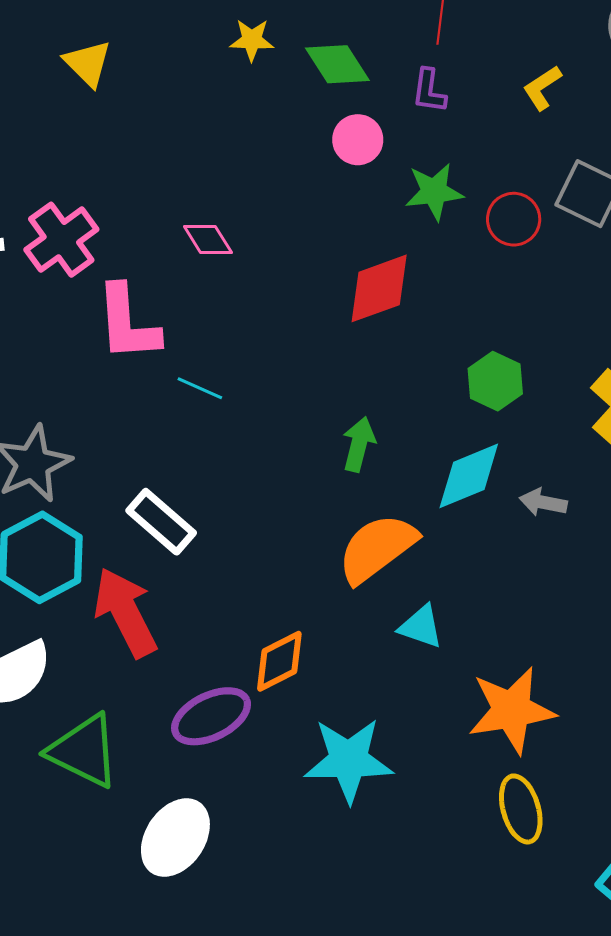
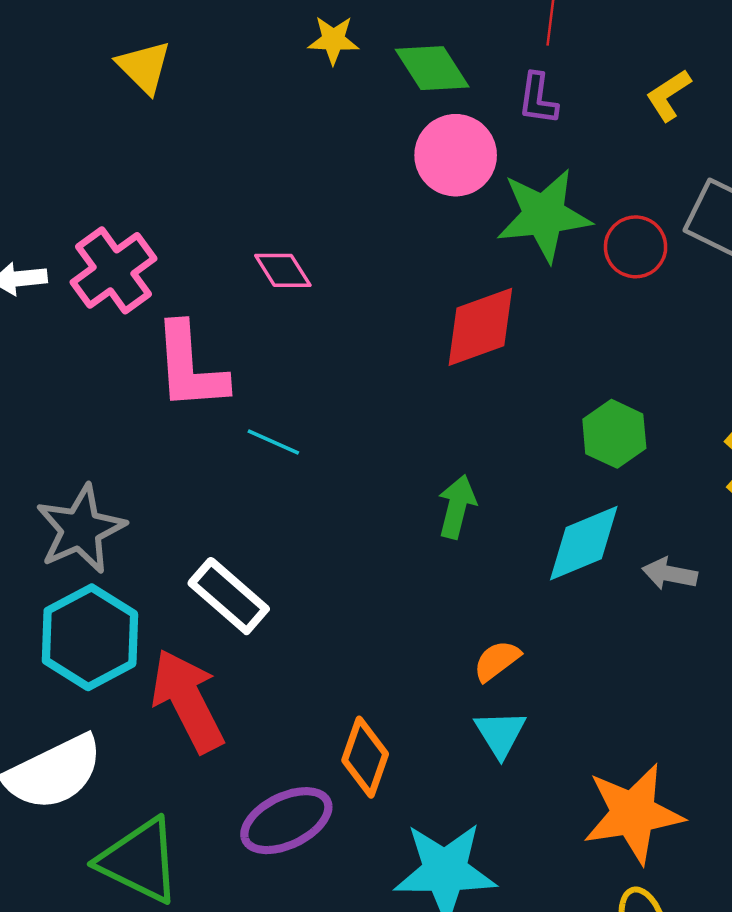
pink circle: (358, 140) -> (456, 155), size x1.4
green star: (434, 192) -> (544, 215), size x1.4
orange semicircle: (377, 548) -> (497, 661), moved, size x0.5
cyan triangle: (421, 627) -> (500, 734), moved, turned 39
orange diamond: (279, 661) -> (365, 757), turned -44

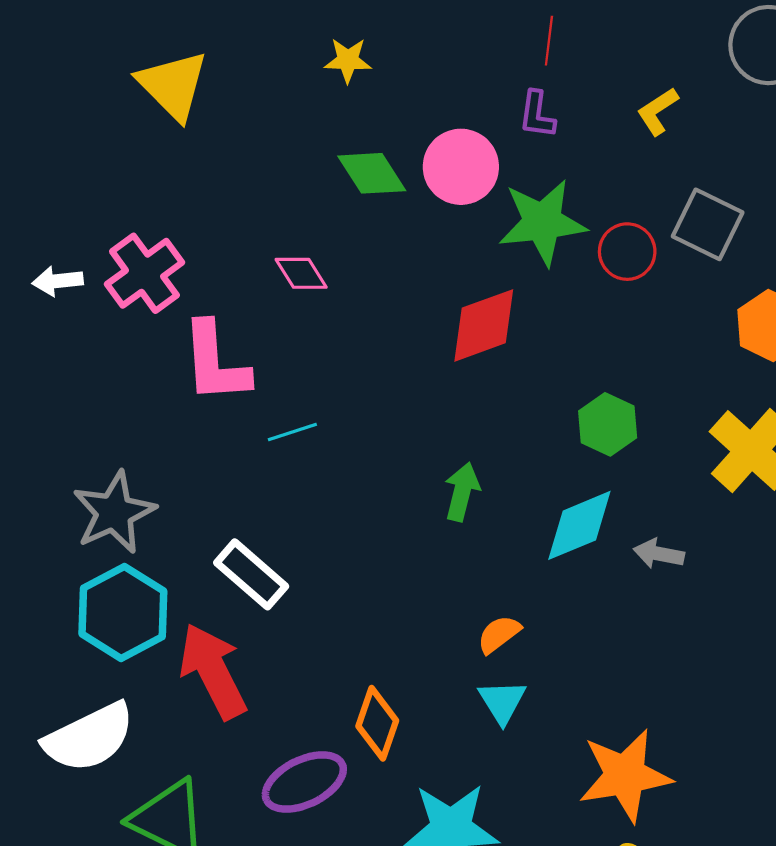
yellow triangle: (144, 67) -> (173, 85), size x1.4
green diamond: (432, 68) -> (372, 173), moved
cyan line: (273, 442) -> (292, 432), turned -42

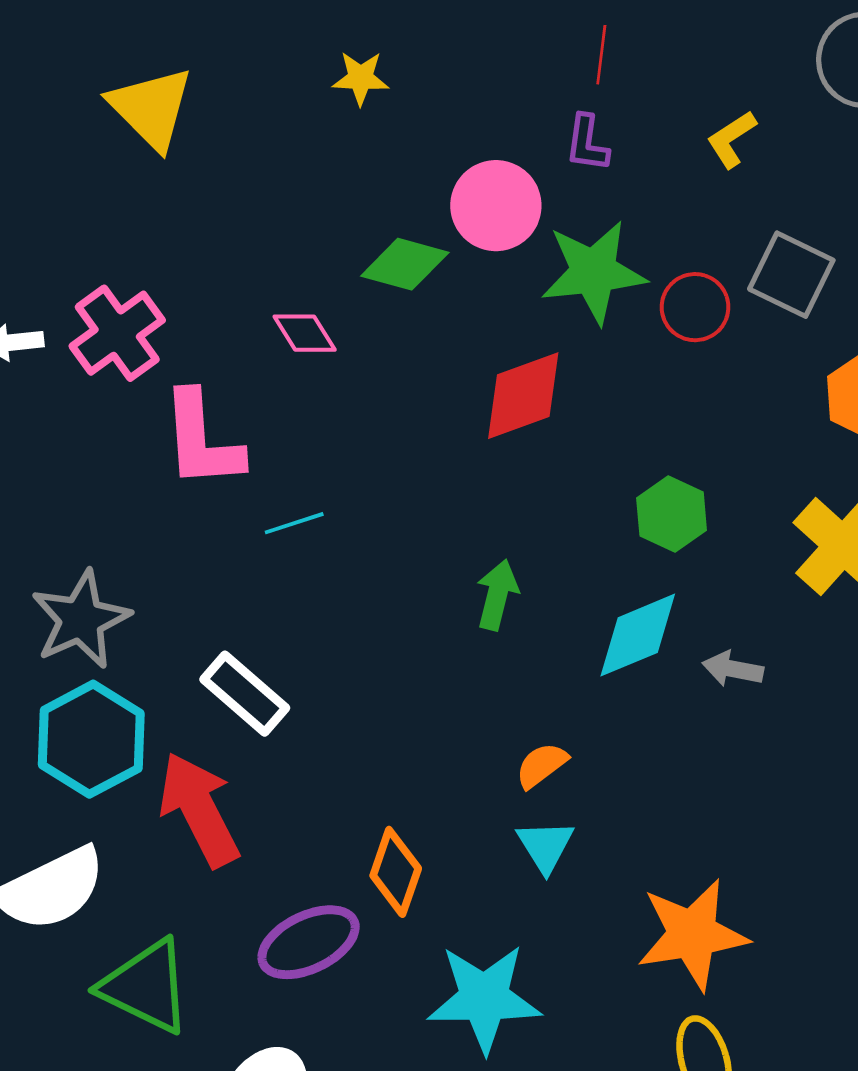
green diamond: (372, 173) -> (405, 264), moved, turned -42

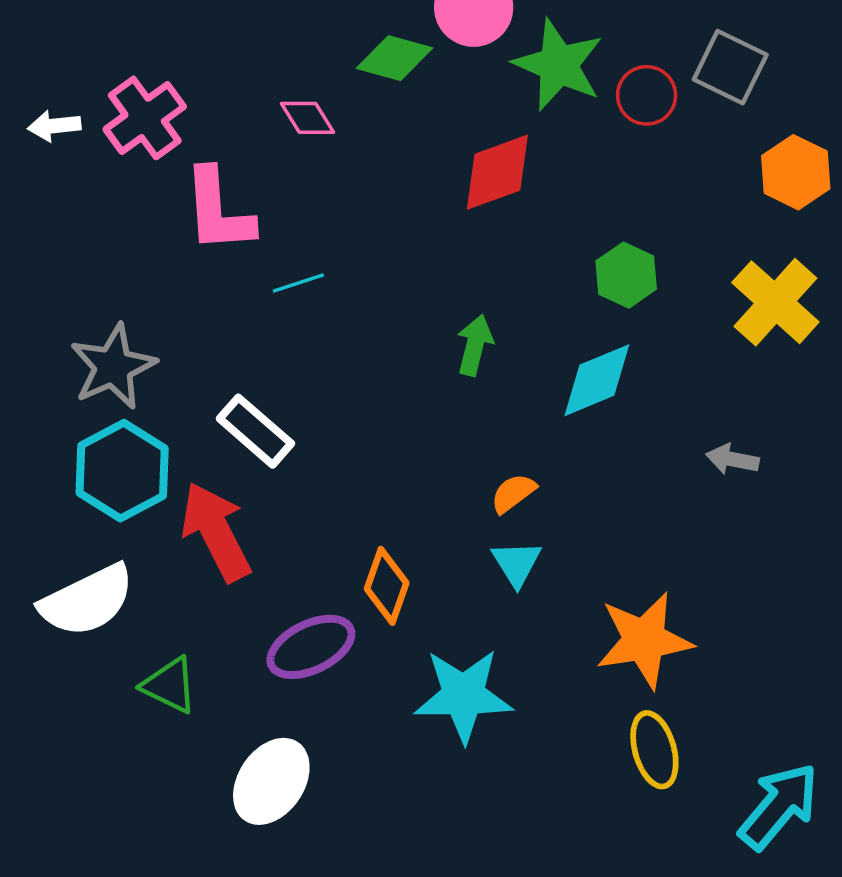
green star: (594, 272) -> (558, 65), turned 30
gray arrow: (733, 669) -> (732, 459), moved
green triangle: (146, 986) -> (170, 685), size x0.7

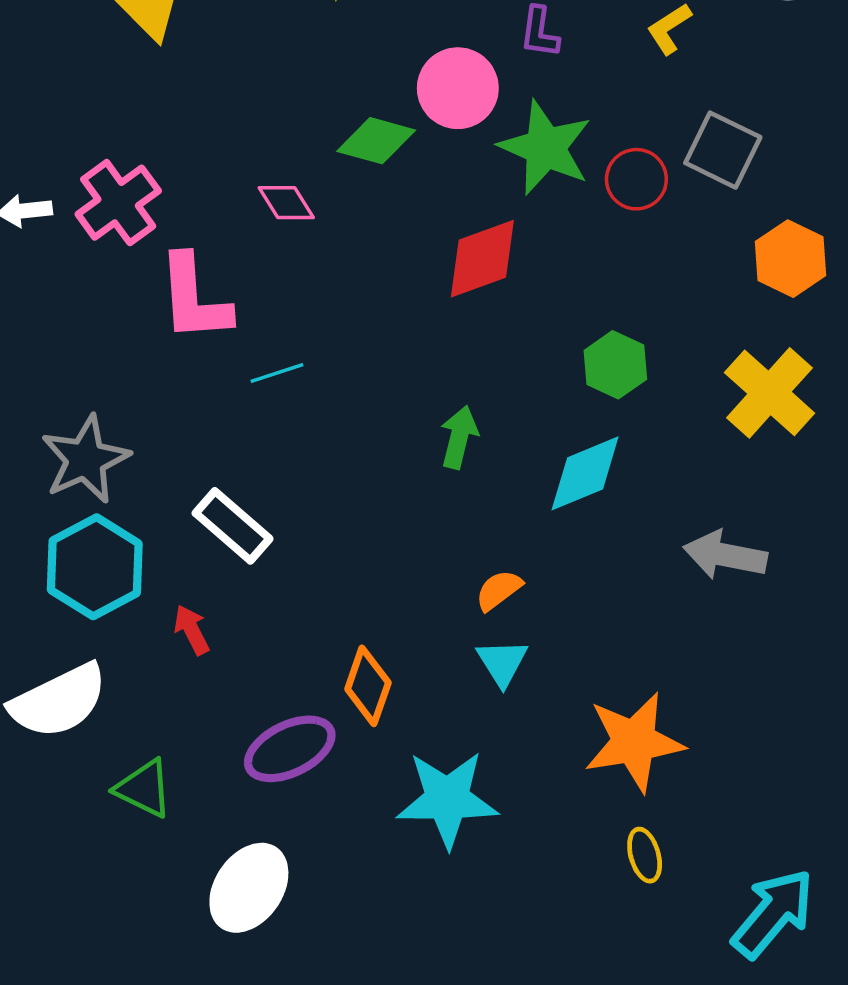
gray arrow: (732, 459) -> (725, 555), size x1.5
red arrow: (216, 532) -> (192, 630), size x0.5
yellow ellipse: (654, 750) -> (645, 855), size x0.7

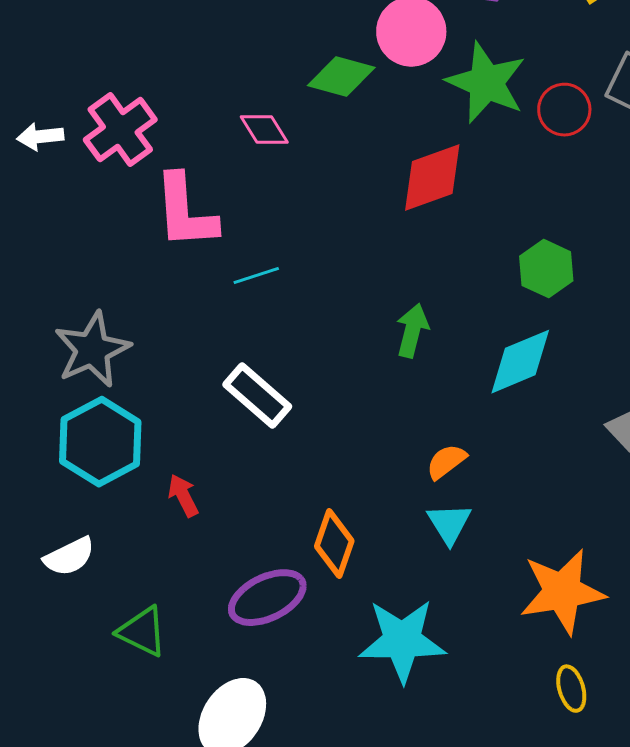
white rectangle: (233, 526) -> (257, 396), moved
white semicircle: (59, 701) -> (69, 557), size x0.6

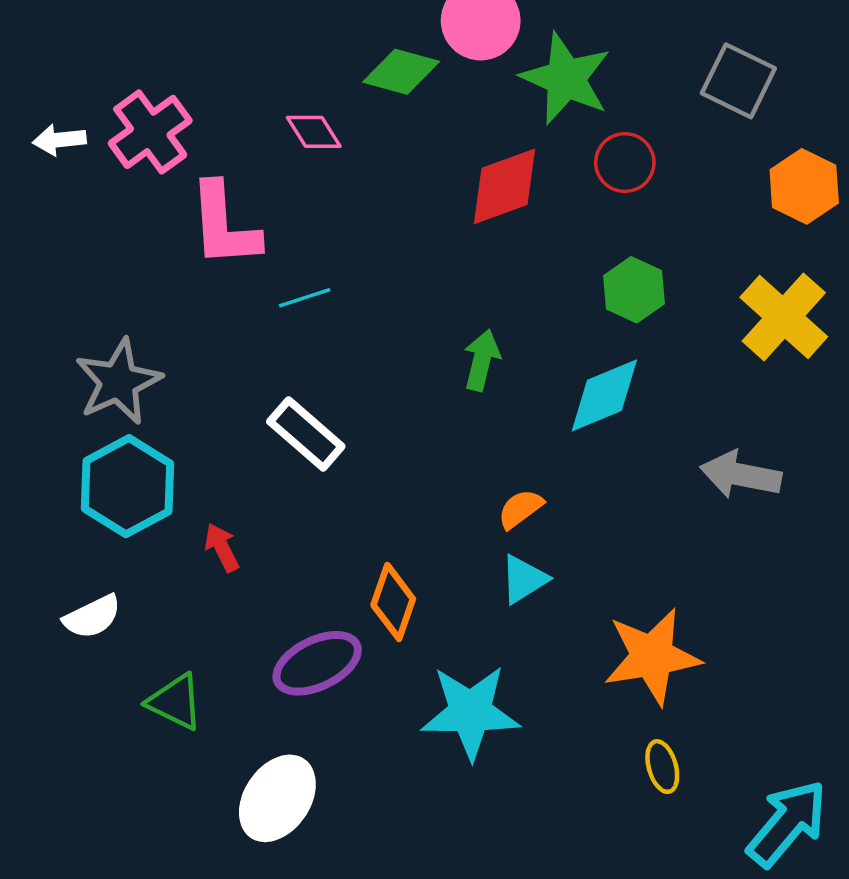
red circle: (564, 110) -> (625, 163), moved
cyan triangle: (449, 524) -> (524, 579), turned 30

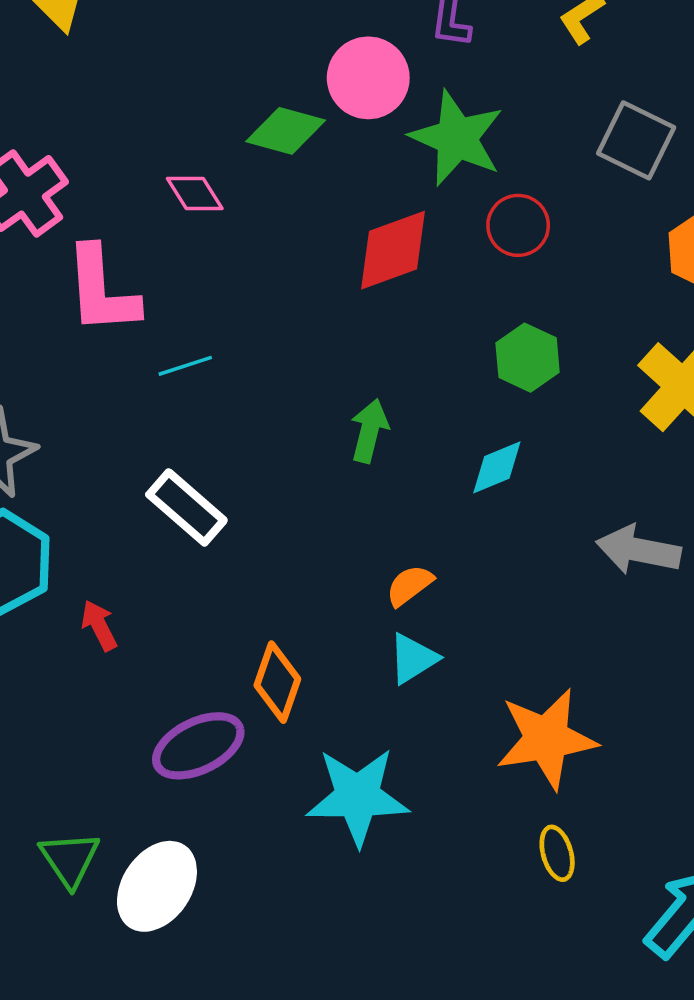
cyan diamond: (604, 395) -> (497, 467), size x0.7
green triangle: (175, 702) -> (70, 859), moved, turned 30

